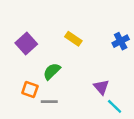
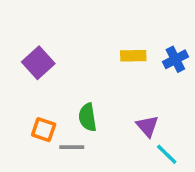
yellow rectangle: (73, 39) -> (133, 56), moved, turned -35
green semicircle: (52, 71) -> (88, 117), moved, turned -54

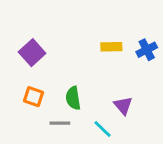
orange square: (44, 130) -> (34, 97), moved
cyan line: (167, 154) -> (103, 129), moved

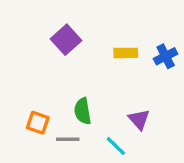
purple square: (32, 53) -> (66, 40), moved
orange square: (34, 97) -> (38, 123), moved

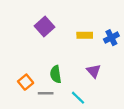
purple triangle: (139, 119) -> (94, 71), moved
orange square: (38, 123) -> (26, 82), turned 32

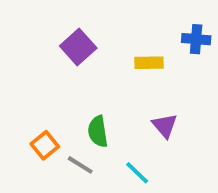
blue cross: (111, 38) -> (196, 39), moved, turned 32
gray line: (46, 93) -> (80, 165), turned 32

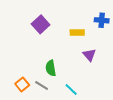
purple triangle: (165, 126) -> (89, 55), moved
orange square: (45, 145) -> (22, 84), moved

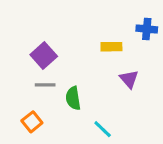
purple square: (41, 24) -> (44, 56), moved
gray line: (42, 85) -> (45, 85), moved, turned -32

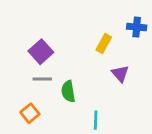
yellow rectangle: (111, 47) -> (104, 43), turned -60
cyan line: (103, 129) -> (96, 120), turned 48

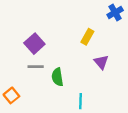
blue cross: (137, 27) -> (115, 13), moved, turned -35
orange square: (30, 113) -> (11, 95), moved

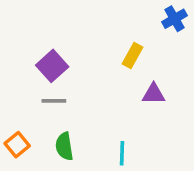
purple triangle: (101, 62) -> (154, 94), turned -49
green semicircle: (57, 77) -> (64, 146), moved

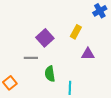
purple square: (52, 66) -> (45, 38), moved
green semicircle: (64, 146) -> (50, 74), moved

